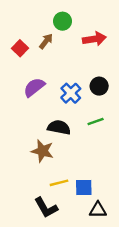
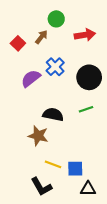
black circle: (99, 86) -> (89, 77), size x1.5
blue cross: (71, 93) -> (55, 67), moved
yellow line: (59, 183) -> (53, 164), turned 35

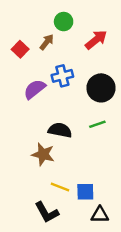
red arrow: (85, 35) -> (96, 40), turned -30
blue cross: (55, 67) -> (62, 76), turned 30

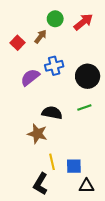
red arrow: (96, 40) -> (83, 22), moved
yellow line: (60, 187) -> (52, 162), turned 56
black L-shape: (47, 212) -> (41, 184), turned 60

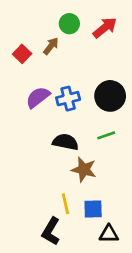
blue cross: (54, 66) -> (68, 99), moved
brown star: (37, 134) -> (84, 170), moved

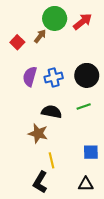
green circle: (69, 24) -> (55, 18), size x1.5
purple semicircle: (38, 97) -> (30, 76), turned -36
brown star: (84, 170) -> (38, 133), moved
blue square: (93, 209) -> (91, 152), moved

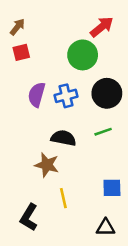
green circle: (55, 18) -> (83, 55), moved
brown arrow: (40, 36) -> (17, 27), moved
red square: (17, 42) -> (21, 52), turned 32
black L-shape: (40, 182) -> (29, 217), moved

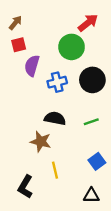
purple semicircle: (37, 95) -> (32, 66), moved
green line: (103, 132) -> (91, 122), moved
blue square: (112, 188) -> (97, 161), turned -35

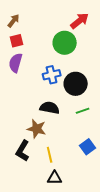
purple semicircle: (32, 66) -> (16, 63), moved
black circle: (92, 80) -> (76, 84), moved
black L-shape: (25, 187) -> (23, 151), moved
black triangle: (91, 195) -> (55, 178), moved

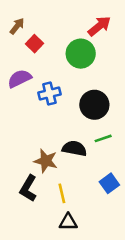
red square: (17, 41) -> (34, 44), moved, turned -32
purple semicircle: (16, 63) -> (20, 79), turned 48
blue cross: (52, 75) -> (49, 93), moved
black semicircle: (50, 108) -> (74, 148), moved

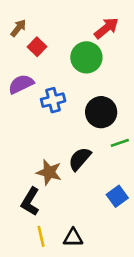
green line: (103, 138) -> (120, 143), moved
black semicircle: (74, 148) -> (80, 159), turned -60
yellow line: (62, 193) -> (41, 236), moved

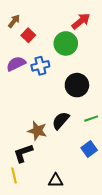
blue cross: (53, 100) -> (40, 66), moved
green line: (120, 143) -> (91, 119), moved
black L-shape: (30, 202) -> (23, 153), turned 40
yellow line: (41, 236) -> (14, 175), moved

